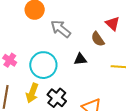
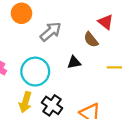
gray arrow: (61, 29) -> (51, 32), turned 105

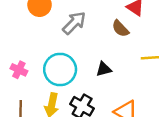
black triangle: (74, 62) -> (104, 69), moved

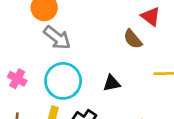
gray arrow: (74, 23) -> (57, 38), moved, turned 80

